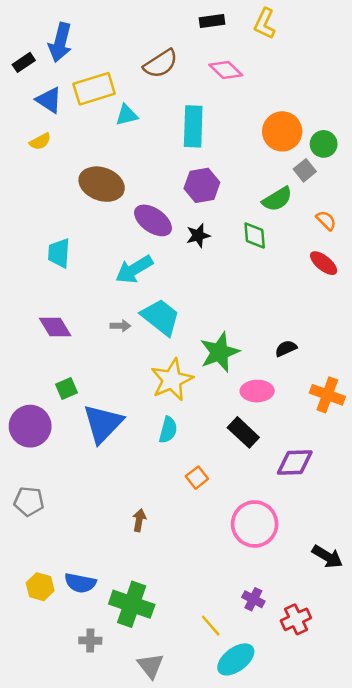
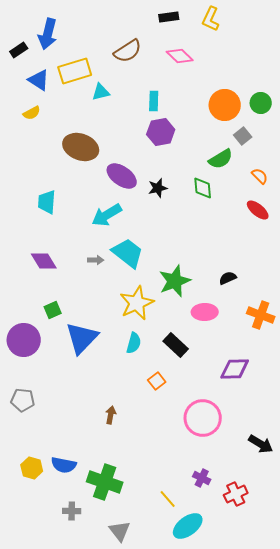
cyan rectangle: (193, 126) -> (154, 101), size x0.6
green circle: (324, 144) -> (261, 103), moved
purple hexagon: (202, 185) -> (161, 132), moved
black rectangle: (243, 432) -> (176, 345), moved

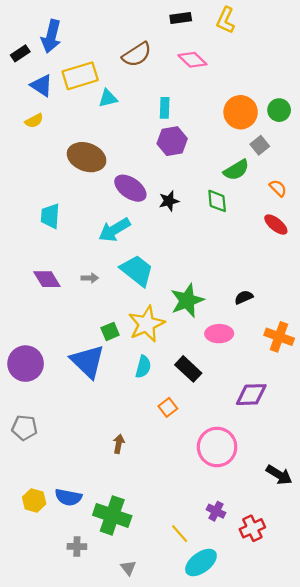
gray arrow: (96, 260) -> (90, 278), moved
green square: (53, 310) -> (110, 331), moved
blue triangle: (82, 338) -> (88, 361), turned -30
gray triangle: (120, 531) -> (128, 568), size x0.7

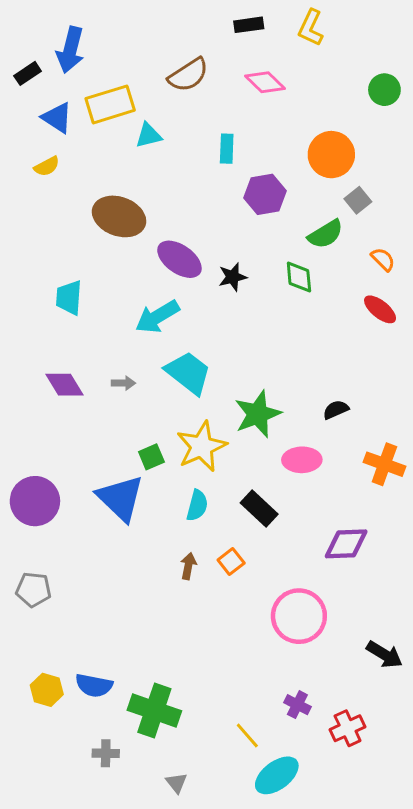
green circle: (279, 110) -> (384, 90), moved
purple hexagon: (172, 141) -> (265, 194), moved
brown arrow: (119, 444) -> (188, 566), moved

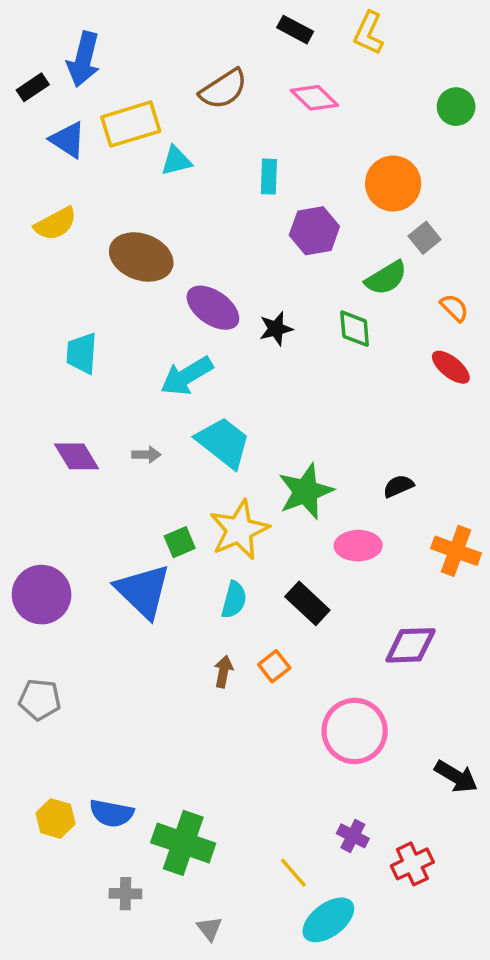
black rectangle: (249, 25) -> (295, 30), turned 36
yellow semicircle: (47, 166) -> (56, 224), moved, size x1.4

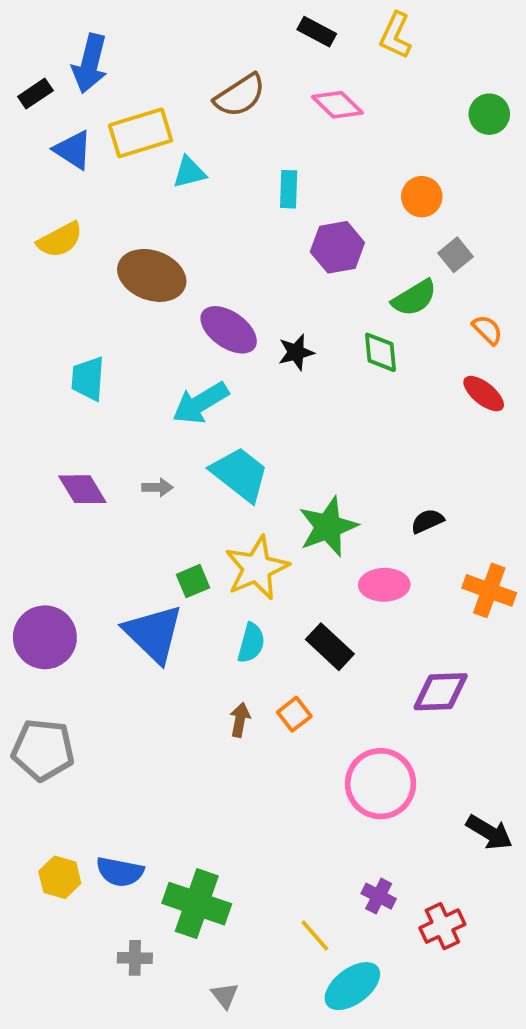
orange circle: (393, 184) -> (422, 197), size x0.7
gray pentagon: (40, 700) -> (43, 750), size x1.4

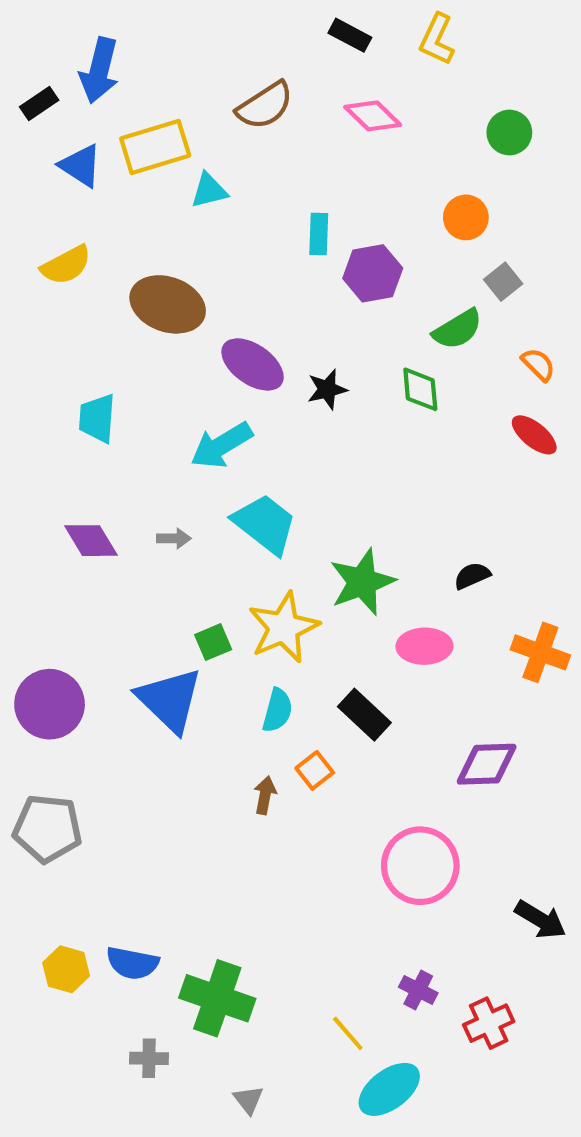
green circle: (489, 114) -> (509, 133), moved
cyan rectangle: (289, 189) -> (319, 234), moved
orange square: (294, 714) -> (315, 770), moved

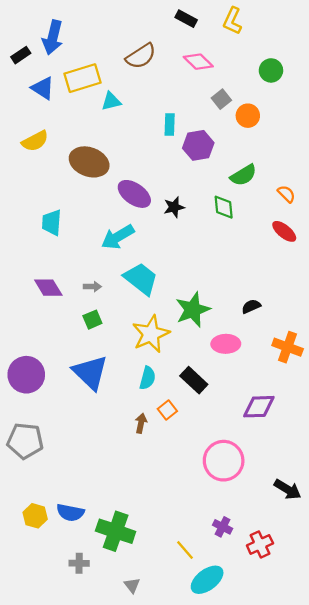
gray square: (503, 282) -> (221, 99), moved
green square: (213, 642) -> (92, 320), moved

